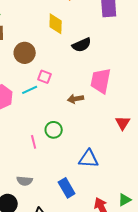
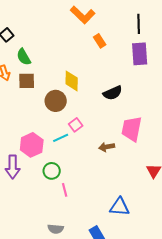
yellow diamond: (56, 24) -> (72, 81), moved
pink square: (45, 77) -> (76, 125), turned 32
green circle: (54, 130) -> (52, 171), moved

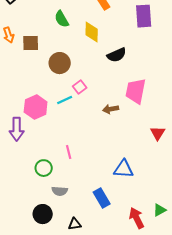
green semicircle: (24, 57) -> (62, 19), moved
yellow diamond: (72, 81) -> (92, 32), moved
green circle: (52, 171) -> (44, 168), moved

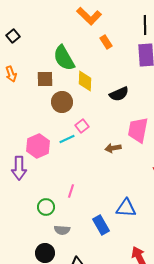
green semicircle: (62, 19) -> (64, 58), size x1.5
yellow diamond: (92, 32) -> (85, 81), moved
brown square: (31, 43) -> (45, 79), moved
pink line: (69, 152) -> (71, 191), turned 32
blue rectangle: (102, 198) -> (101, 225), moved

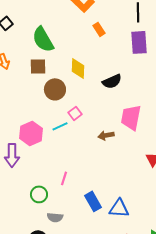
green semicircle: (64, 58) -> (43, 39), moved
blue triangle: (126, 208) -> (119, 208), moved
blue rectangle: (101, 225) -> (93, 201), moved

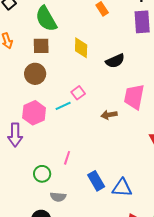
brown circle: (55, 89) -> (35, 74), moved

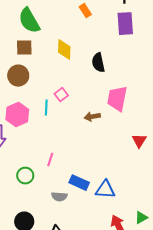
black semicircle: (115, 61) -> (98, 63), turned 102
cyan line: (63, 106) -> (46, 108), turned -63
blue rectangle: (96, 181) -> (79, 183), turned -36
gray semicircle: (58, 197) -> (59, 197), moved

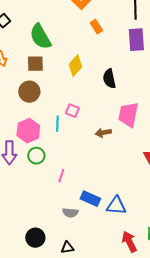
yellow diamond: (64, 50) -> (75, 66), turned 40
pink square: (61, 95) -> (72, 111), turned -32
green circle: (25, 176) -> (36, 156), moved

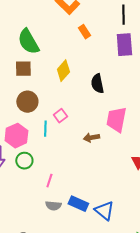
brown circle: (29, 92) -> (27, 102), moved
pink square: (72, 111) -> (60, 116), turned 32
blue triangle: (116, 206) -> (104, 211), turned 35
gray semicircle: (70, 213) -> (53, 206), moved

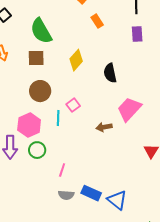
purple rectangle: (124, 45) -> (137, 34), size x0.7
pink trapezoid: (116, 120) -> (129, 109), turned 32

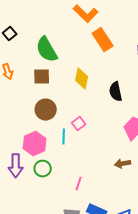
orange rectangle: (97, 21) -> (103, 40), size x1.6
yellow diamond: (76, 60) -> (82, 79), turned -30
brown arrow: (104, 127) -> (123, 164), moved
pink line: (62, 170) -> (79, 184), moved

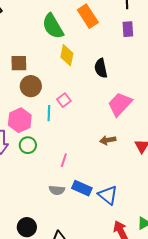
green semicircle: (47, 50) -> (53, 26), moved
brown square: (42, 77) -> (19, 63), moved

